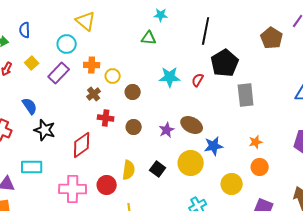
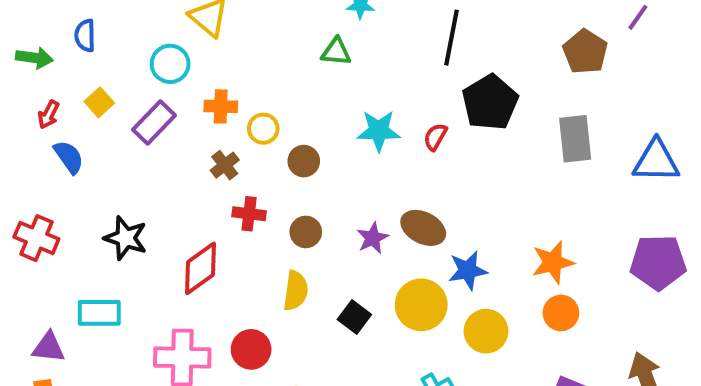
gray rectangle: (246, 95) -> (575, 139), moved
blue semicircle: (30, 106) -> (69, 157), moved
orange star: (256, 142) -> (553, 262), size x1.5
yellow semicircle: (129, 170) -> (296, 291), moved
yellow circle: (232, 184) -> (486, 331), moved

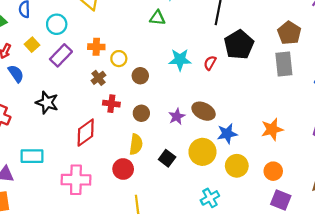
brown pentagon: (585, 52) -> (289, 33), moved
cyan circle: (170, 64) -> (57, 24), moved
black star: (126, 238) -> (47, 103), moved
orange circle: (561, 313) -> (273, 171), moved
red circle: (251, 349) -> (123, 169), moved

